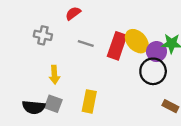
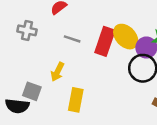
yellow arrow: (54, 75) -> (57, 72), moved, turned 30
gray square: (53, 104) -> (32, 91), moved

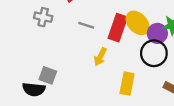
yellow arrow: (57, 72) -> (100, 57), moved
yellow rectangle: (76, 100) -> (127, 84), moved

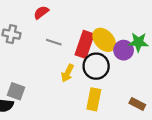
black circle: (154, 53) -> (96, 66), moved

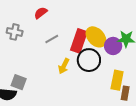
gray line: (54, 42) -> (52, 39), turned -48
yellow rectangle: (94, 99) -> (117, 80), moved
brown rectangle: (137, 104) -> (125, 93), turned 72

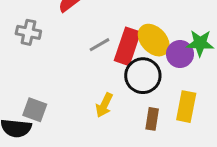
gray line: (52, 39) -> (100, 45), moved
yellow arrow: (64, 66) -> (104, 105), moved
brown rectangle: (125, 93) -> (152, 119), moved

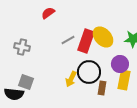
gray cross: (28, 32) -> (22, 47), moved
purple circle: (180, 54) -> (120, 64), moved
black circle: (143, 76) -> (89, 72), moved

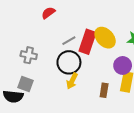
gray cross: (22, 47) -> (29, 55), moved
black circle: (89, 72) -> (69, 62), moved

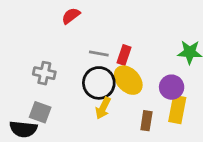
yellow ellipse: (105, 38) -> (128, 80), moved
gray line: (69, 41) -> (99, 54), turned 40
red rectangle: (87, 42) -> (124, 55), size x0.6

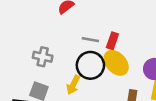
yellow arrow: (103, 108) -> (73, 85), moved

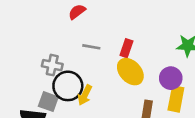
gray line: (90, 40) -> (91, 47), moved
black circle: (90, 65) -> (68, 86), moved

